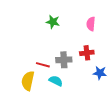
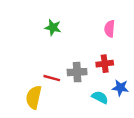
green star: (53, 22) -> (53, 28), moved
cyan semicircle: (56, 81) -> (100, 97), moved

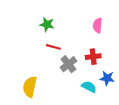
gray cross: (77, 72) -> (68, 64), turned -35
red line: (52, 78) -> (53, 47), moved

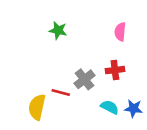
red line: (53, 47) -> (61, 93), moved
blue star: (107, 78) -> (133, 108), moved

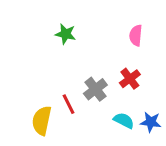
red cross: (115, 70) -> (130, 79), turned -30
red line: (61, 93) -> (69, 104), turned 48

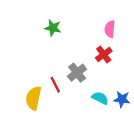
red cross: (130, 79) -> (104, 54), moved

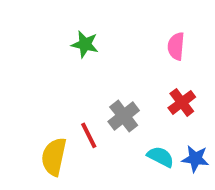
red cross: (104, 54) -> (182, 102), moved

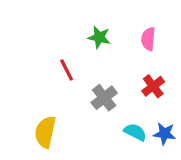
green star: (85, 44) -> (99, 37), moved
red line: (89, 135) -> (67, 70), moved

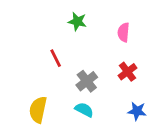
green star: (99, 37) -> (77, 22), moved
cyan semicircle: (135, 132) -> (84, 110), moved

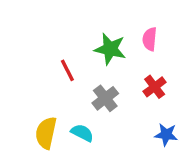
green star: (77, 22) -> (110, 49), moved, size x1.4
cyan semicircle: (84, 110) -> (82, 133), moved

